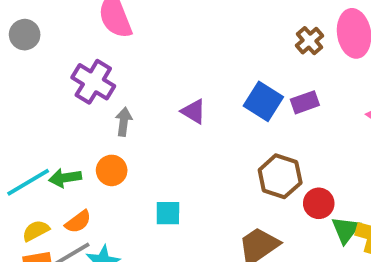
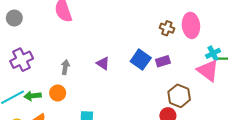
brown cross: (309, 41) -> (167, 28), turned -32
purple cross: (93, 82) -> (22, 60), moved, turned 30
brown hexagon: (280, 176) -> (179, 96), moved

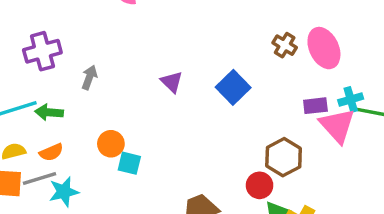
pink ellipse: (191, 25) -> (324, 48), turned -30
purple rectangle: (163, 61) -> (315, 106), moved
gray arrow: (65, 67) -> (89, 77), moved
orange circle: (58, 93) -> (111, 144), moved

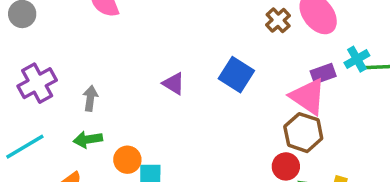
brown cross: (285, 45) -> (278, 20), turned 30
green arrow: (49, 112) -> (88, 139), moved
pink triangle: (337, 125) -> (308, 97), moved

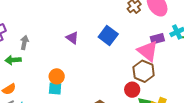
green arrow: (88, 139) -> (13, 60), moved
orange circle: (127, 160) -> (57, 76), moved

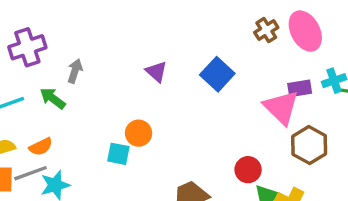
green arrow: (13, 60) -> (53, 98), turned 35
brown hexagon: (144, 71) -> (309, 145), moved
orange circle: (57, 76) -> (139, 133), moved

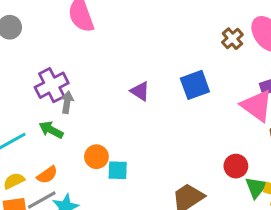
purple cross: (27, 47) -> (52, 85), moved
blue square: (217, 74) -> (195, 85), turned 36
orange circle: (139, 133) -> (96, 157), moved

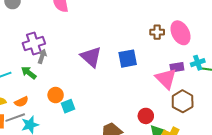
brown cross: (232, 39) -> (157, 32), turned 32
purple triangle: (140, 91) -> (91, 57), size x1.6
cyan square: (118, 170) -> (68, 106), turned -32

